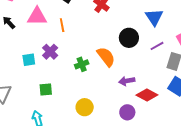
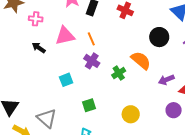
purple cross: (50, 52) -> (92, 61), moved

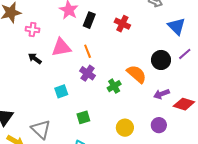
black circle: (159, 37) -> (161, 60), moved
purple circle: (174, 110) -> (159, 125), moved

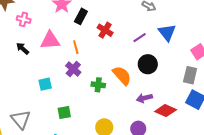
red cross: (122, 24) -> (105, 30), moved
purple line: (185, 54) -> (140, 38), moved
green cross: (114, 86) -> (98, 85), turned 32

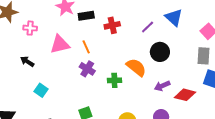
black rectangle: (81, 16) -> (86, 16), turned 63
red cross: (105, 30) -> (112, 25), turned -35
black arrow: (23, 48) -> (27, 61), moved
cyan square: (45, 84) -> (41, 90), moved, turned -32

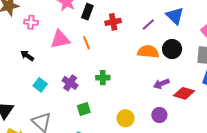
black rectangle: (86, 16) -> (87, 12), turned -63
black circle: (160, 52) -> (172, 49), moved
orange semicircle: (136, 67) -> (148, 52), moved, turned -35
purple cross: (87, 69) -> (70, 83), moved
green cross: (114, 80) -> (103, 78), moved

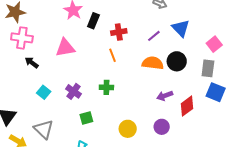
pink cross: (31, 22) -> (22, 38), moved, size x1.5
orange line: (86, 43) -> (112, 55), moved
red diamond: (184, 93) -> (187, 106), turned -55

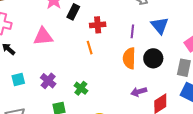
purple line: (154, 36) -> (132, 31), turned -48
orange semicircle: (153, 63) -> (129, 58), turned -100
green cross: (106, 87) -> (81, 88), moved, turned 32
cyan square: (44, 92) -> (18, 79), turned 32

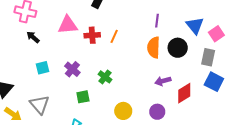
red cross: (98, 25) -> (92, 35), moved
blue triangle: (160, 26) -> (195, 26), moved
orange line: (90, 48) -> (114, 36), turned 40

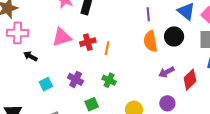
orange line: (114, 36) -> (107, 48), moved

